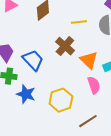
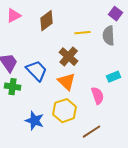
orange triangle: (89, 60) -> (67, 82), moved
blue star: (26, 94) -> (35, 121), moved

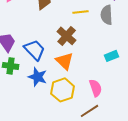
pink semicircle: (98, 96) -> (96, 88), moved
blue star: (35, 121) -> (38, 77), moved

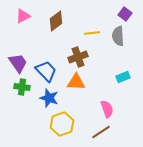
brown cross: (67, 36) -> (78, 57), turned 30
orange triangle: (65, 61) -> (76, 82), turned -42
yellow hexagon: (63, 90) -> (62, 124), moved

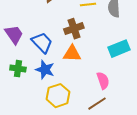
cyan rectangle: (123, 77) -> (119, 49), size x1.5
green cross: (22, 87) -> (18, 69), moved

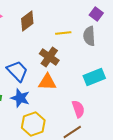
brown cross: (74, 29) -> (49, 57), turned -36

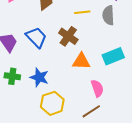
blue trapezoid: (17, 71) -> (36, 37), moved
orange triangle: (47, 82) -> (81, 61), moved

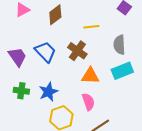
gray semicircle: (108, 15) -> (119, 45), moved
blue star: (39, 77) -> (48, 92), turned 30
pink semicircle: (97, 88) -> (88, 102), moved

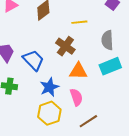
blue trapezoid: (45, 52) -> (33, 60), moved
blue star: (48, 92) -> (49, 87), moved

